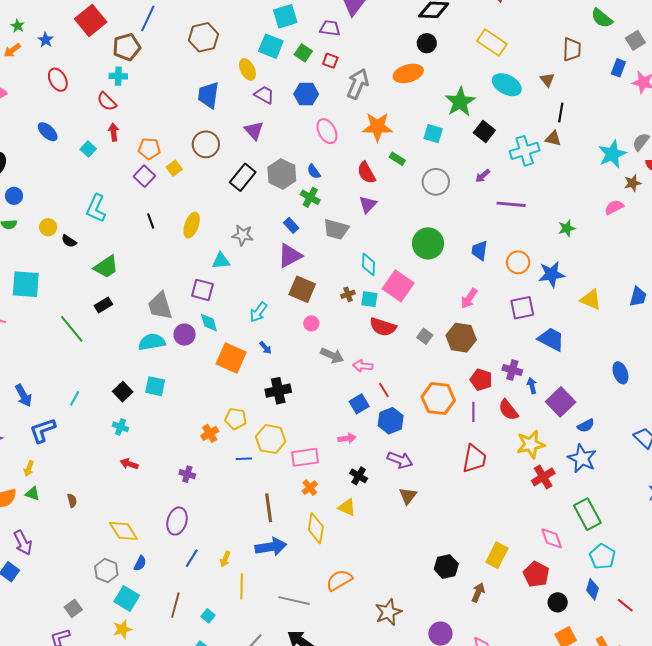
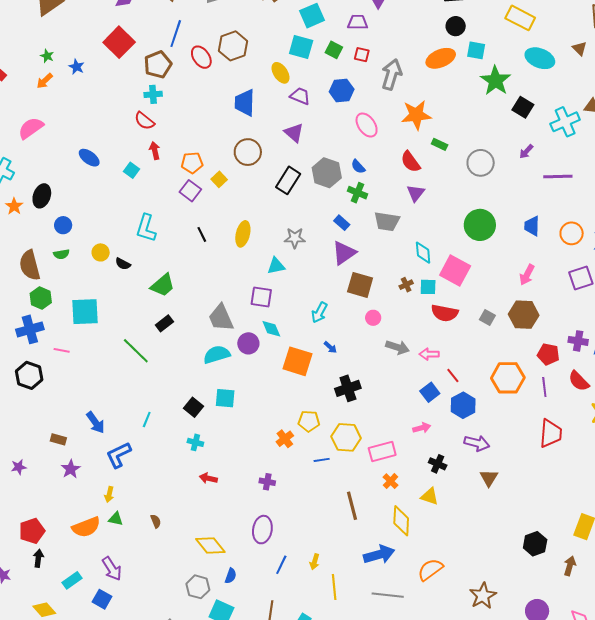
red ellipse: (58, 80) -> (201, 57), moved
cyan square: (433, 134) -> (476, 50), moved
blue arrow: (271, 547) -> (379, 555), moved

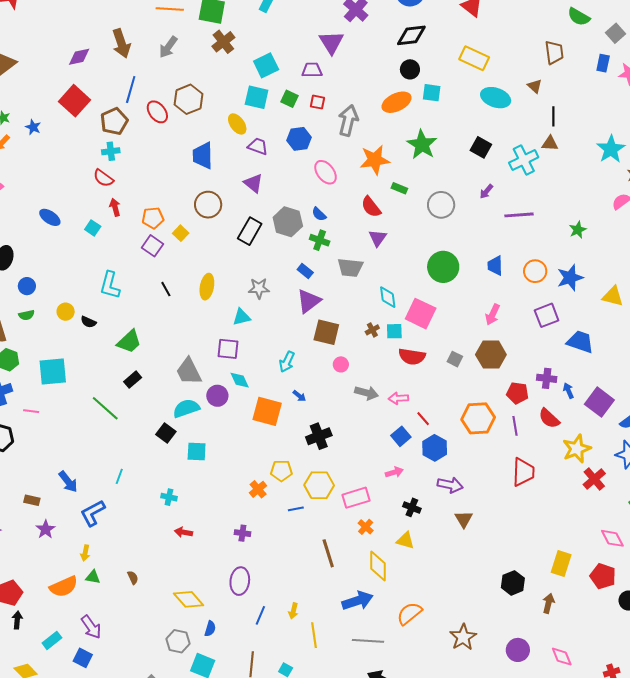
green star: (495, 81) -> (422, 145), moved
black square: (194, 407) -> (166, 433), moved

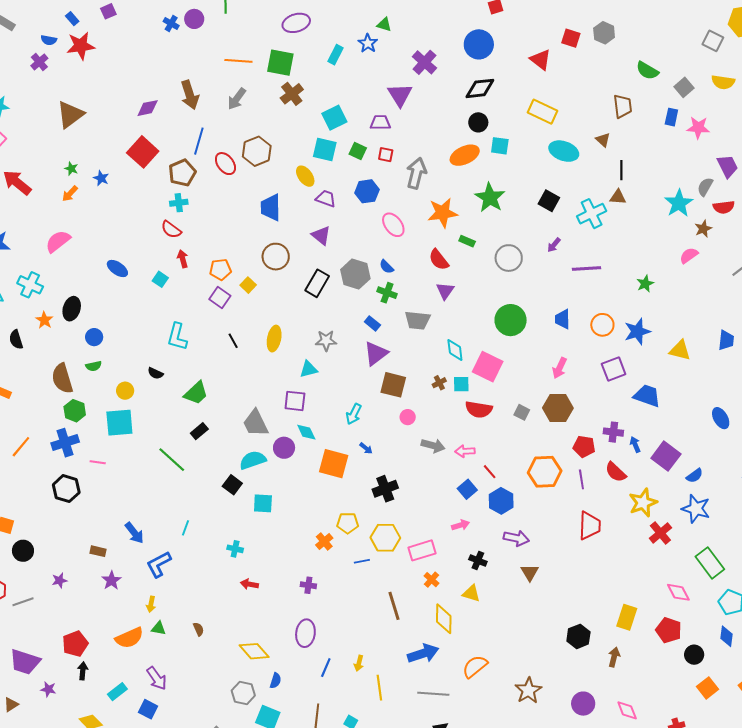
yellow circle: (66, 312) -> (125, 391), moved

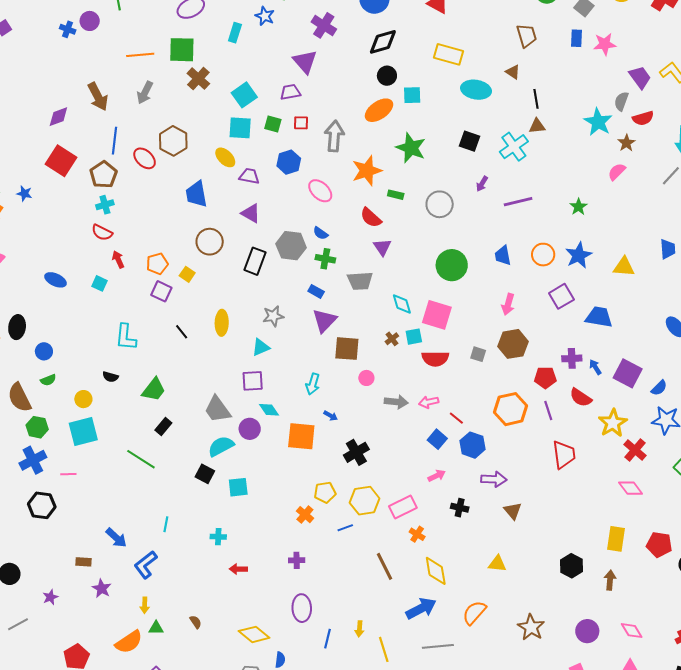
pink diamond: (678, 592) -> (631, 488), moved
yellow triangle: (471, 593) -> (497, 564), moved

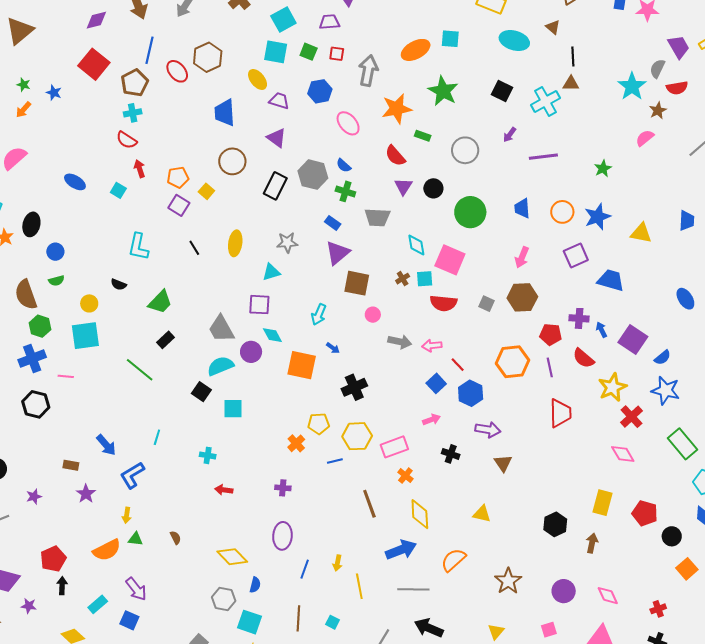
black circle: (387, 76) -> (433, 188), moved

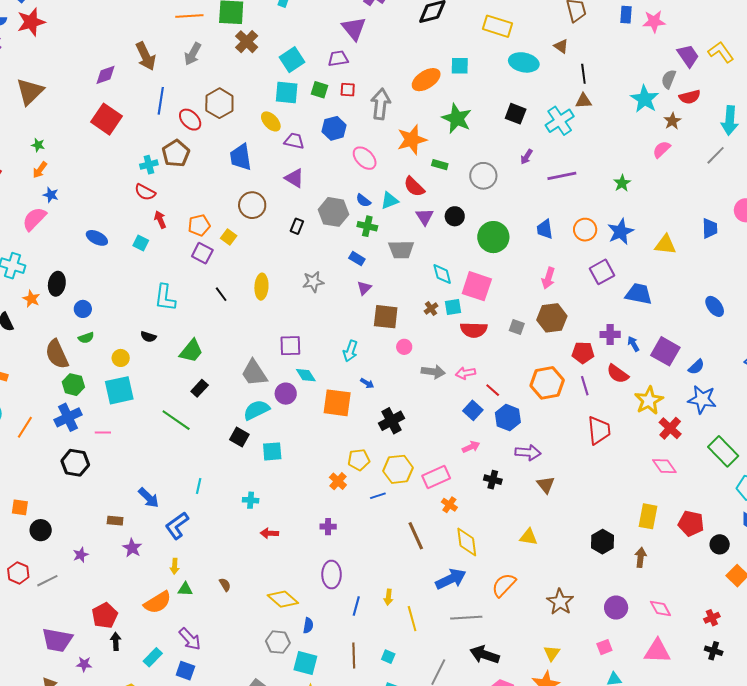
brown pentagon: (135, 83) -> (176, 153), moved
blue star: (54, 93) -> (51, 195), moved
black rectangle: (275, 186) -> (297, 226), size x0.6
purple triangle: (338, 253) -> (364, 288), size x0.6
cyan triangle: (271, 272) -> (390, 201), moved

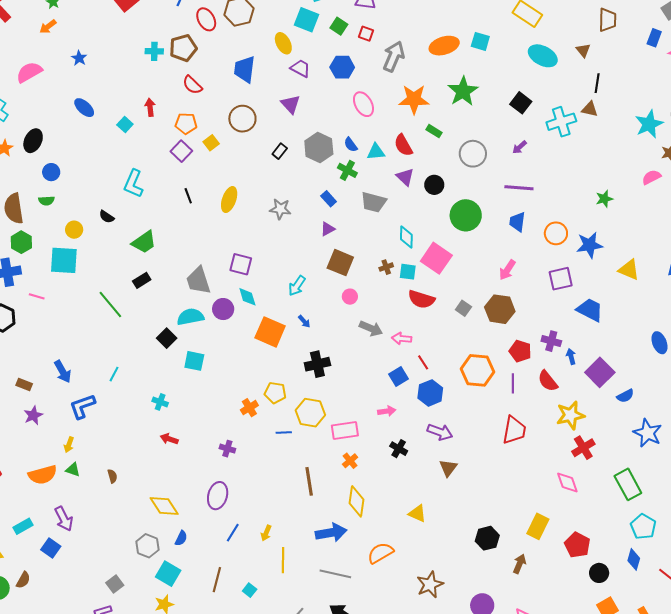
purple line: (562, 176) -> (519, 188), moved
red semicircle: (145, 192) -> (192, 85), moved
blue star: (51, 195) -> (79, 58), moved
purple triangle: (425, 217) -> (405, 177), turned -30
blue star: (702, 399) -> (648, 433), moved

